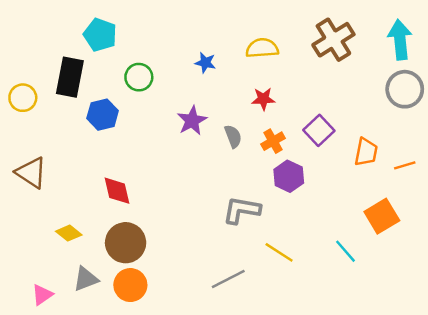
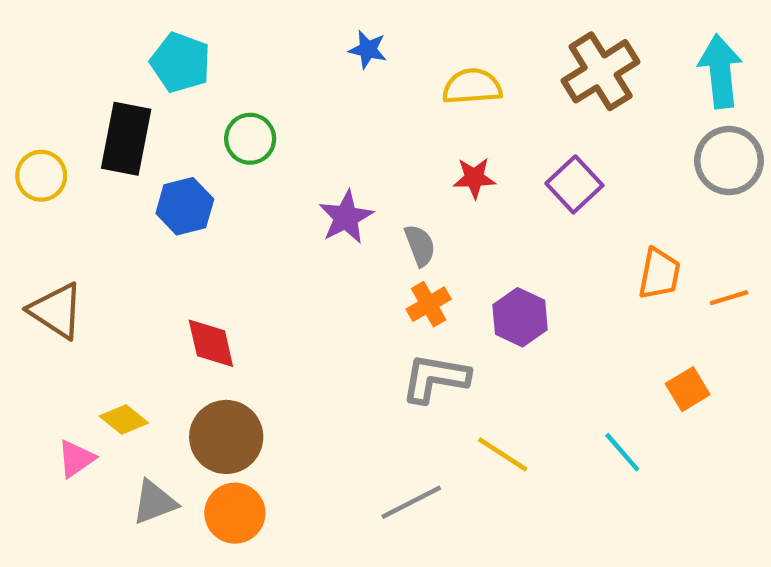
blue star: (205, 63) -> (368, 50), moved
purple square: (319, 130) -> (574, 184), moved
orange cross: (273, 141) -> (429, 304), moved
orange square: (382, 216) -> (688, 389), size x0.7
pink triangle: (42, 295) -> (76, 459), moved

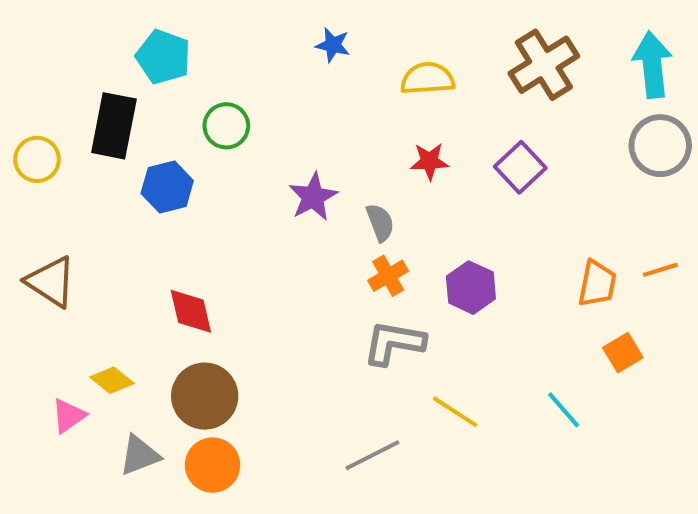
orange trapezoid: (659, 274) -> (597, 284), moved

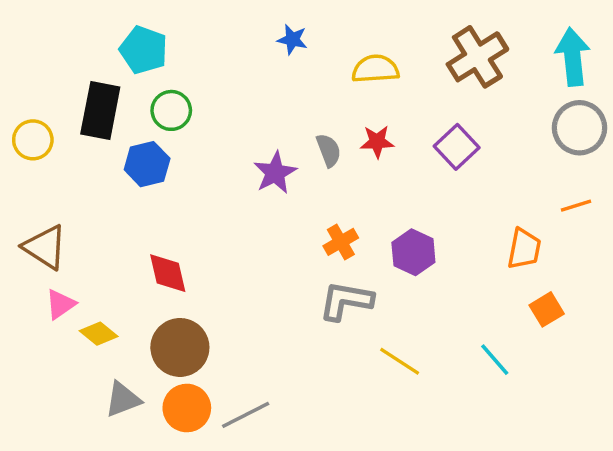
green circle: (226, 126) -> (171, 110), moved
gray semicircle: (380, 222) -> (329, 150), moved
orange line: (660, 270) -> (576, 206), moved
pink triangle: (69, 416) -> (61, 304), moved
gray line: (372, 455) -> (246, 415), moved

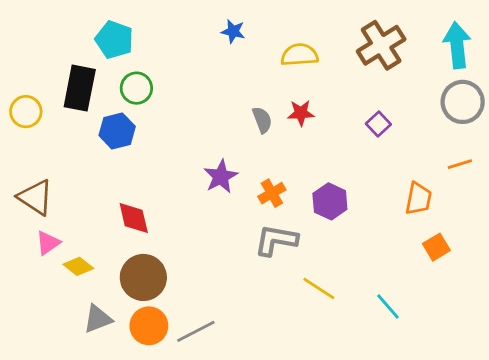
purple square: (457, 147) -> (378, 124), moved, size x0.7
purple star: (275, 173) -> (221, 177), moved
cyan line: (495, 360) -> (388, 306), moved

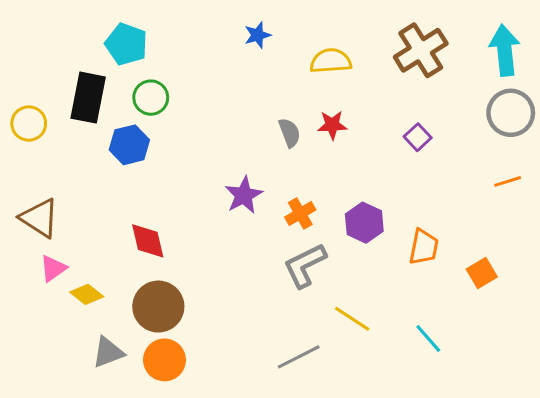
blue star: (233, 31) -> (258, 35), turned -30
orange trapezoid: (418, 199) -> (424, 247), moved
gray L-shape: (276, 240) -> (305, 265), turned -36
gray line: (196, 331) -> (299, 357), moved

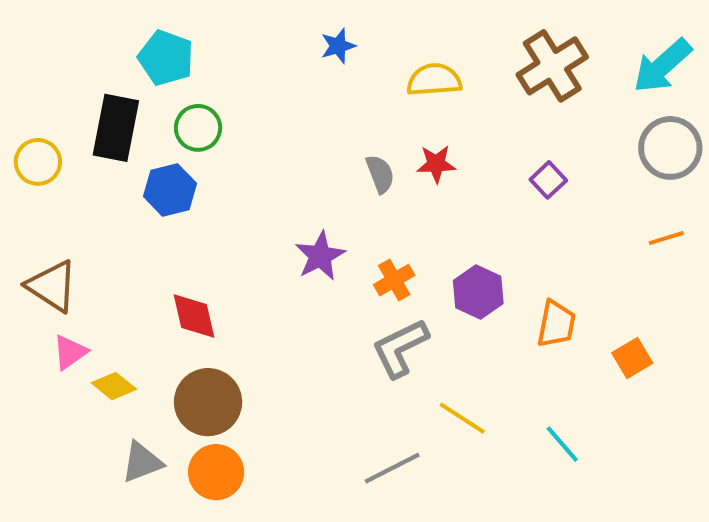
cyan arrow: (505, 50) -> (662, 66), turned -126

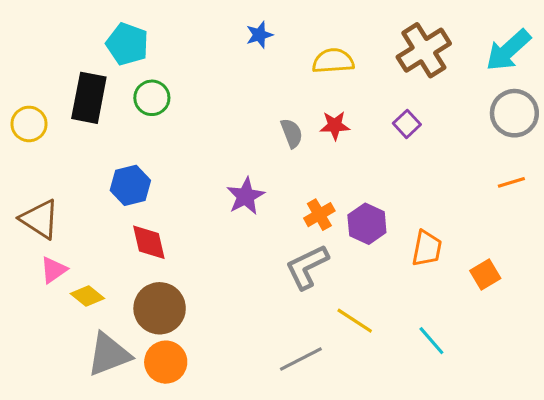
purple square: (548, 180) -> (407, 124), moved
blue hexagon: (170, 190) -> (130, 185), moved
orange cross: (394, 280) -> (319, 215), moved
gray triangle: (142, 462) -> (109, 354), size x1.4

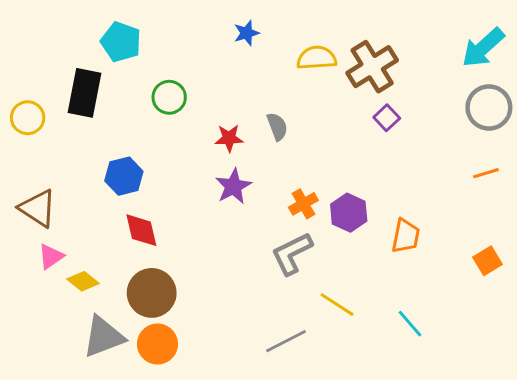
brown cross: (424, 50) -> (372, 67), moved
green circle: (152, 98) -> (169, 97), moved
red star: (335, 125) -> (229, 138), moved
orange square: (485, 275) -> (487, 261), moved

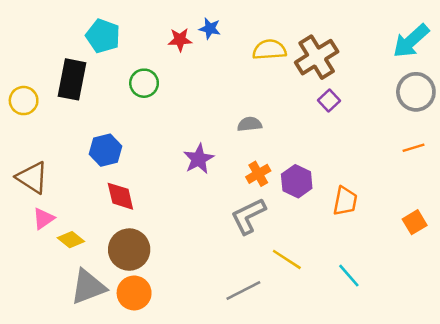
blue star: (247, 33) -> (210, 29), turned 30
gray semicircle: (277, 126) -> (250, 124), moved, turned -75
red star: (229, 138) -> (180, 40), moved

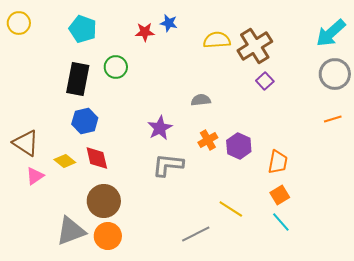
black rectangle: (72, 79) -> (78, 79), moved
yellow circle: (24, 101) -> (19, 23), moved
gray L-shape: (248, 216) -> (168, 165), moved, turned 32
orange square: (415, 222) -> (280, 195), moved
yellow diamond: (71, 240) -> (65, 161), moved

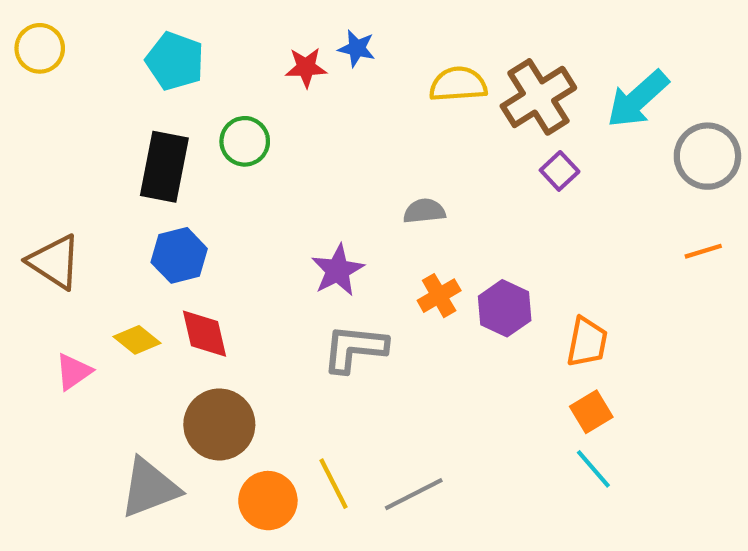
cyan arrow: (331, 33) -> (638, 99), moved
brown triangle: (26, 143) -> (55, 262), moved
yellow line: (231, 209) -> (333, 484), moved, turned 30
orange circle: (108, 236) -> (268, 501), moved

